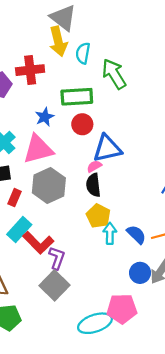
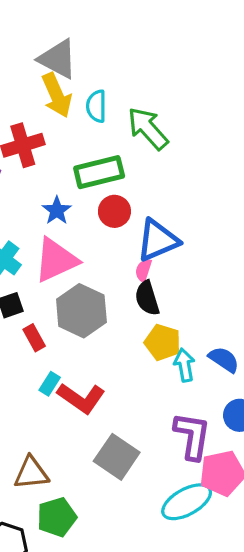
pink semicircle: (94, 166) -> (143, 270), turned -32
red rectangle: (15, 198) -> (34, 338), turned -42
cyan rectangle: (19, 230) -> (50, 384), size x0.6
purple L-shape: (57, 258) -> (192, 436), moved, size x1.4

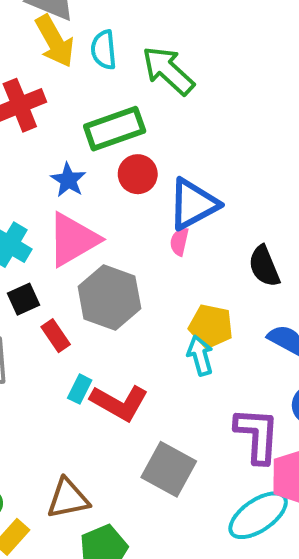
black semicircle: (147, 298) -> (264, 266), moved
cyan arrow: (184, 365) -> (200, 355), moved

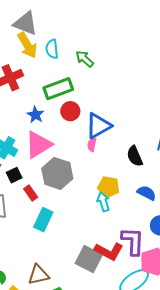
green arrow: (168, 71) -> (85, 59), size x0.7
cyan rectangle: (80, 389) -> (43, 220), size x1.6
red L-shape: (119, 403) -> (109, 251), moved

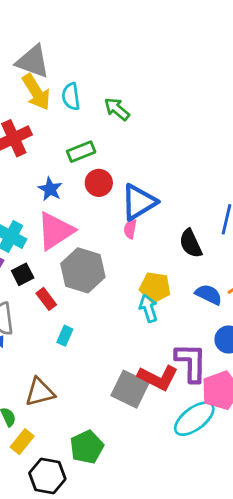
green rectangle: (58, 89) -> (81, 152), size x0.7
cyan rectangle: (43, 220) -> (65, 336), size x0.6
brown triangle: (38, 275) -> (40, 392), moved

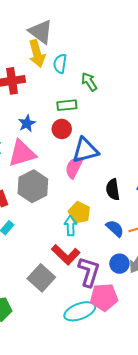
green rectangle: (81, 152) -> (67, 105), moved
pink semicircle: (130, 229) -> (74, 167), size x1.6
red L-shape: (158, 378) -> (66, 255), moved

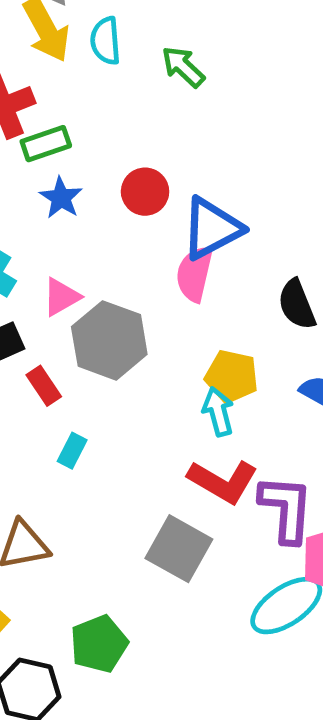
green rectangle: (67, 105) -> (46, 144), moved
pink triangle: (22, 153) -> (61, 297), moved, size x0.6

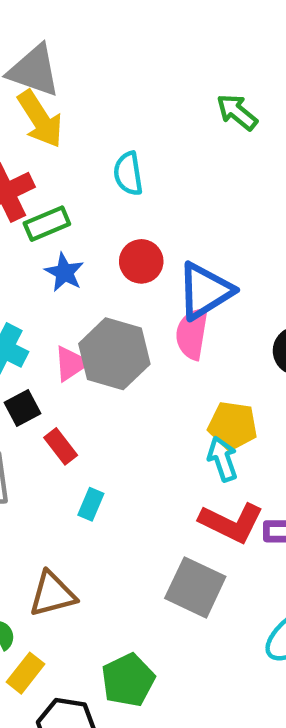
cyan semicircle: (106, 41) -> (128, 174), moved
green arrow: (183, 67) -> (237, 112), moved
gray hexagon: (109, 340) -> (114, 354), moved

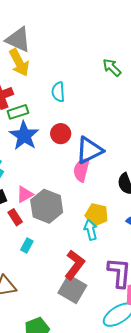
blue star: (64, 272) -> (24, 136), size x1.6
gray hexagon: (114, 354) -> (47, 206), moved
pink triangle: (71, 364) -> (25, 194), moved
red L-shape: (231, 523) -> (75, 265), moved, turned -84

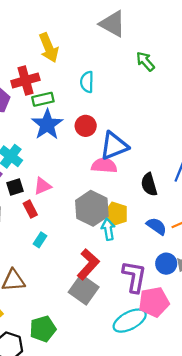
gray triangle: (18, 40) -> (113, 24), moved
pink semicircle: (81, 170) -> (104, 165), turned 75
gray hexagon: (47, 206) -> (92, 208), moved

